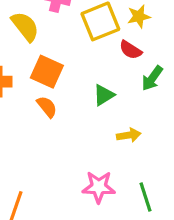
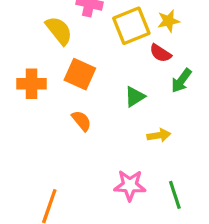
orange semicircle: (47, 107) -> (81, 121), moved

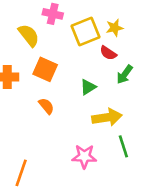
yellow arrow: (159, 135) -> (107, 117), size x1.6
green line: (175, 195) -> (123, 146), moved

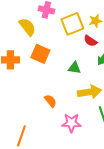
green triangle: (88, 87) -> (74, 68), turned 40
orange semicircle: (46, 106) -> (50, 101), moved

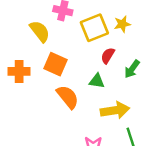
red semicircle: (90, 41) -> (108, 56), moved, turned 88
orange semicircle: (50, 101) -> (68, 97), moved, size x1.5

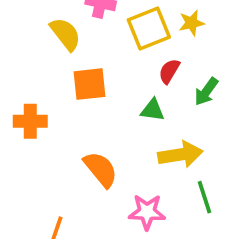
orange square: (56, 64) -> (90, 84), turned -30
orange cross: (19, 71) -> (30, 121), moved
orange semicircle: (68, 97) -> (101, 169), moved

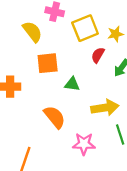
yellow star: (191, 23) -> (115, 34), moved
green triangle: (153, 110) -> (72, 84), moved

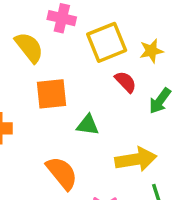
red semicircle: (98, 55) -> (126, 82), turned 105

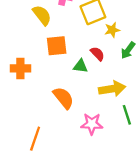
yellow star: (151, 51) -> (112, 30), moved
red semicircle: (126, 82) -> (97, 54), moved

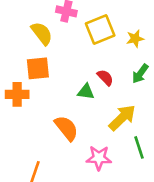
yellow star: (112, 30) -> (135, 39), moved
orange square: (57, 46) -> (38, 68), moved
yellow arrow: (112, 89) -> (122, 118), turned -35

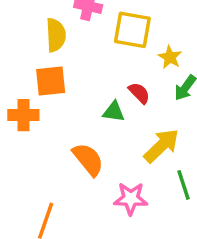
yellow square: (100, 29) -> (132, 30), turned 32
yellow semicircle: (42, 33) -> (56, 35), turned 35
yellow star: (135, 39) -> (170, 57), moved, turned -30

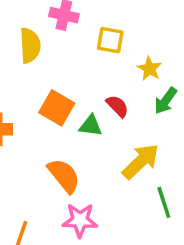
yellow square: (132, 30) -> (110, 40), size x0.7
orange square: (51, 81) -> (57, 108), moved, turned 36
pink star: (131, 199) -> (80, 220), moved

